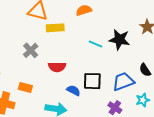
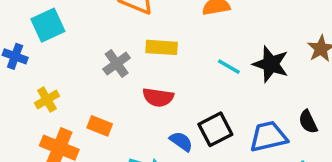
yellow rectangle: (55, 28) -> (162, 47), moved
black square: (92, 81) -> (215, 129), turned -36

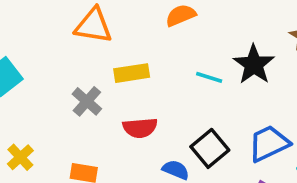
black star: (271, 64) -> (254, 64), turned 30

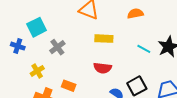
gray cross: (87, 101) -> (57, 47), moved

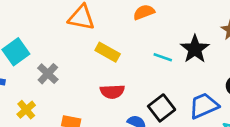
yellow rectangle: (104, 39) -> (108, 52), turned 36

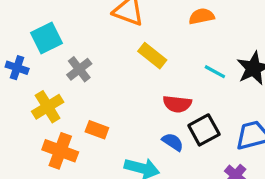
red semicircle: (112, 92) -> (177, 104), moved
yellow cross: (26, 110) -> (48, 107), size x1.4

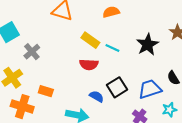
yellow rectangle: (152, 56) -> (90, 40), moved
cyan line: (215, 72) -> (112, 48), moved
red semicircle: (177, 104) -> (89, 64), moved

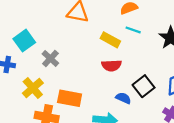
cyan line: (112, 48) -> (133, 30), moved
orange rectangle: (46, 91) -> (70, 98), size x1.5

